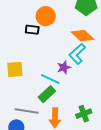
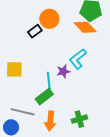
black rectangle: (32, 30) -> (35, 31), turned -48
orange diamond: (82, 36) -> (85, 27), moved
cyan line: (50, 79) -> (49, 82), turned 54

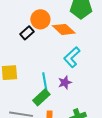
orange diamond: (85, 27) -> (64, 29), moved
purple star: (63, 71) -> (65, 82), moved

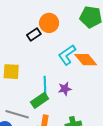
orange diamond: (64, 29) -> (86, 60), moved
cyan L-shape: (72, 57) -> (67, 55), moved

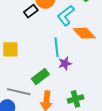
cyan L-shape: (67, 55) -> (66, 15), moved
cyan line: (45, 86) -> (56, 47), moved

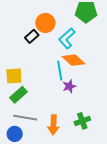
orange diamond: (84, 33) -> (73, 60), moved
green rectangle: (40, 77) -> (18, 95), moved

